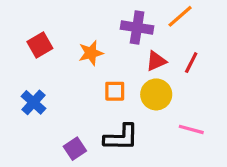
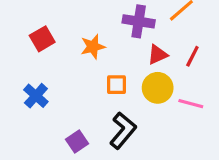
pink line: (191, 129) -> (191, 104), moved
black L-shape: (121, 137) -> (123, 131), turned -51

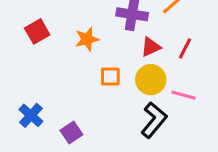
blue cross: (36, 96) -> (31, 115), moved
black L-shape: (123, 131) -> (154, 120), moved

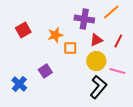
orange square: (110, 76) -> (70, 48), moved
purple square: (71, 133) -> (45, 71), moved

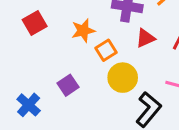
orange square: (70, 48) -> (106, 50), turned -32
yellow circle: (96, 61) -> (123, 78), moved

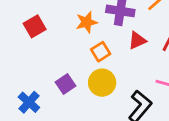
orange star: (83, 31) -> (87, 22), moved
yellow circle: (123, 78) -> (102, 83), moved

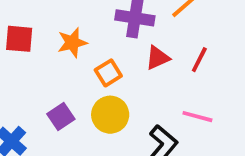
orange star: (87, 22) -> (72, 43), moved
red square: (35, 26) -> (19, 39), turned 35

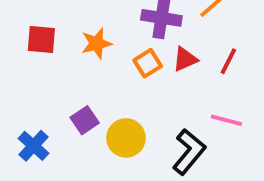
orange square: (108, 73) -> (148, 63), moved
yellow circle: (110, 115) -> (126, 138), moved

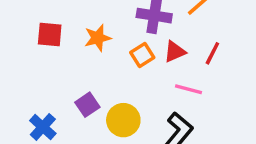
pink line: (226, 120) -> (188, 89), moved

